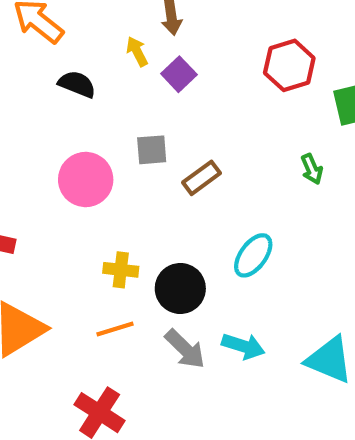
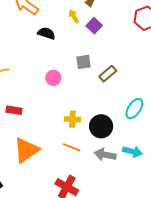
pink circle: (86, 180) -> (53, 78), size x0.6
orange line: (115, 329) -> (72, 147), turned 42
gray arrow: (185, 349) -> (105, 155), turned 150

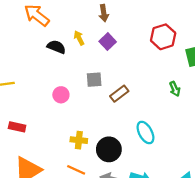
yellow arrow: (74, 16) -> (79, 38), moved
cyan ellipse: (134, 109) -> (145, 133), turned -65

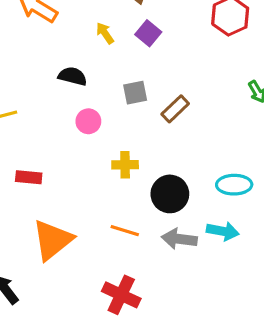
black semicircle: (56, 47) -> (73, 76), moved
cyan ellipse: (145, 133) -> (234, 185), moved, turned -55
yellow cross: (79, 140) -> (125, 165), moved

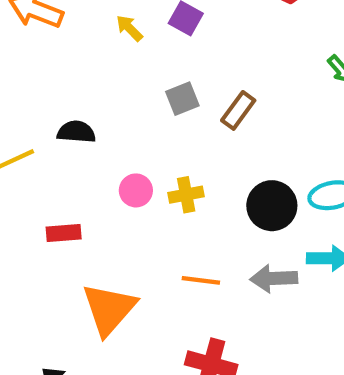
black semicircle: (73, 76) -> (76, 132), moved
pink circle: (88, 121) -> (136, 190), moved
black circle: (170, 194) -> (272, 206), moved

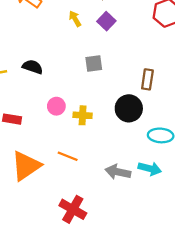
brown rectangle: (238, 110) -> (147, 79), moved, turned -42
black circle: (272, 206) -> (129, 108), moved
orange line: (201, 280) -> (68, 156), moved

